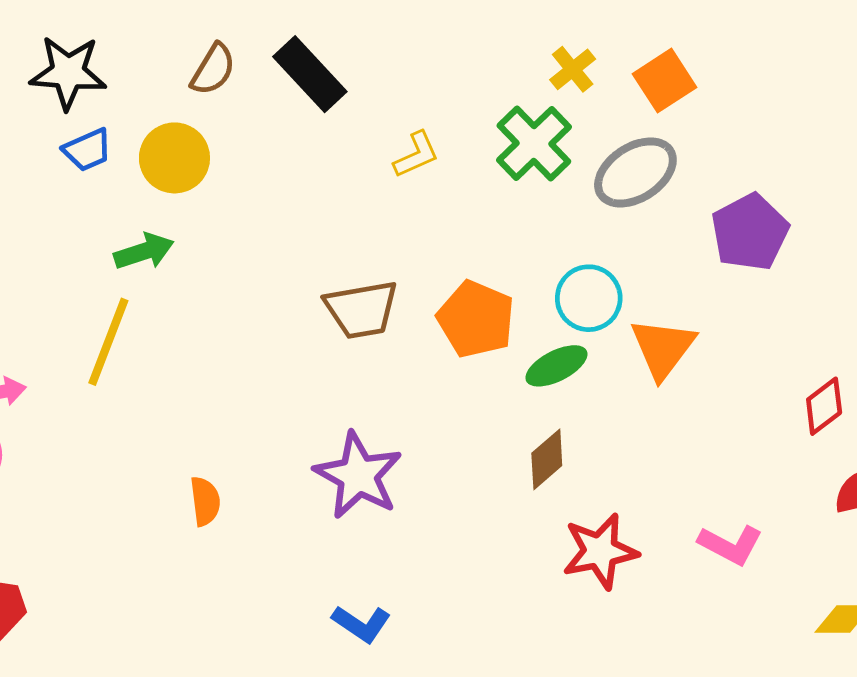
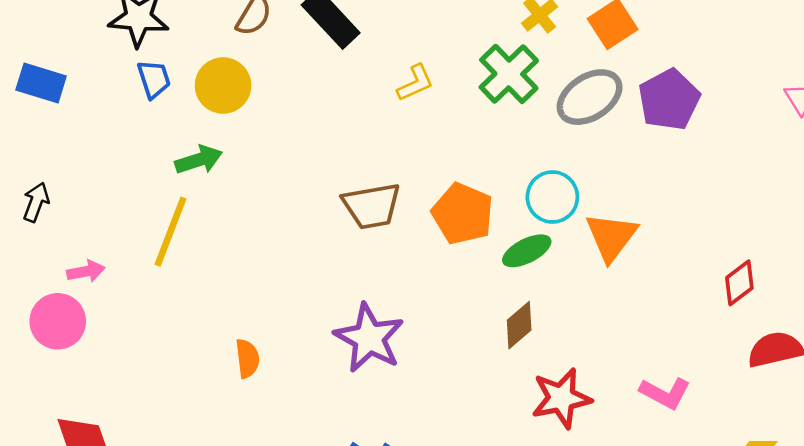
blue trapezoid: (87, 150) -> (154, 79), turned -84
purple pentagon: (750, 232) -> (669, 100), moved

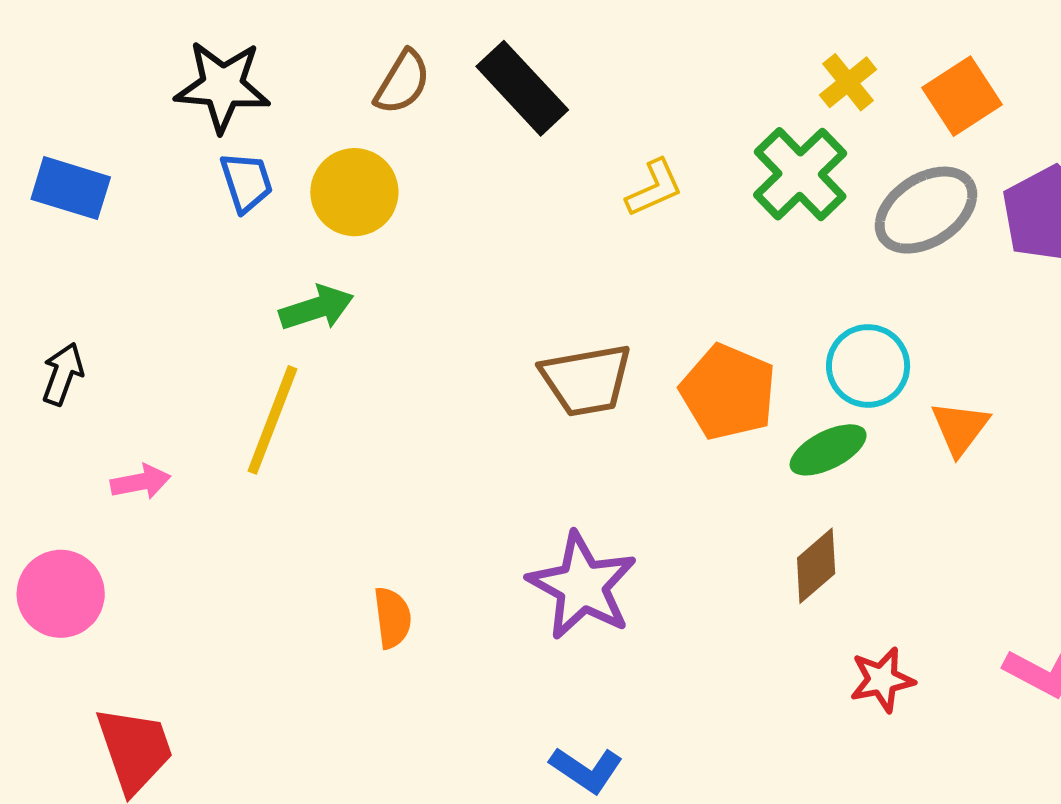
orange triangle: (611, 237) -> (960, 428), size x0.7
pink circle: (58, 321) -> (61, 594), moved
red star: (561, 398) -> (882, 680), size x0.7

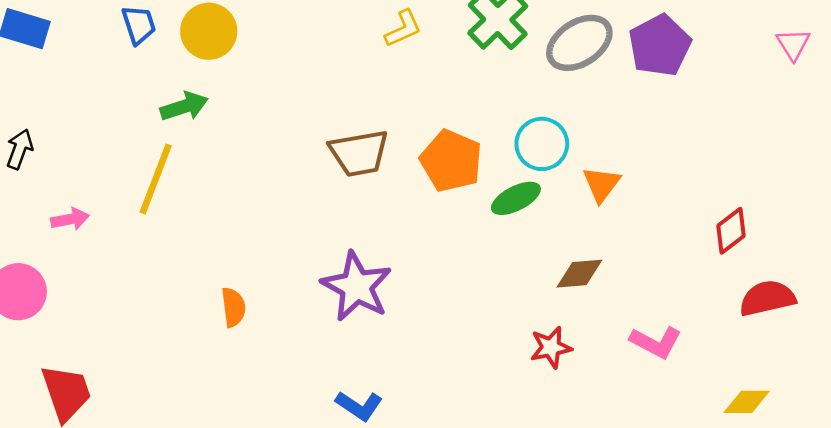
brown diamond: (816, 566) -> (579, 274), moved, turned 36

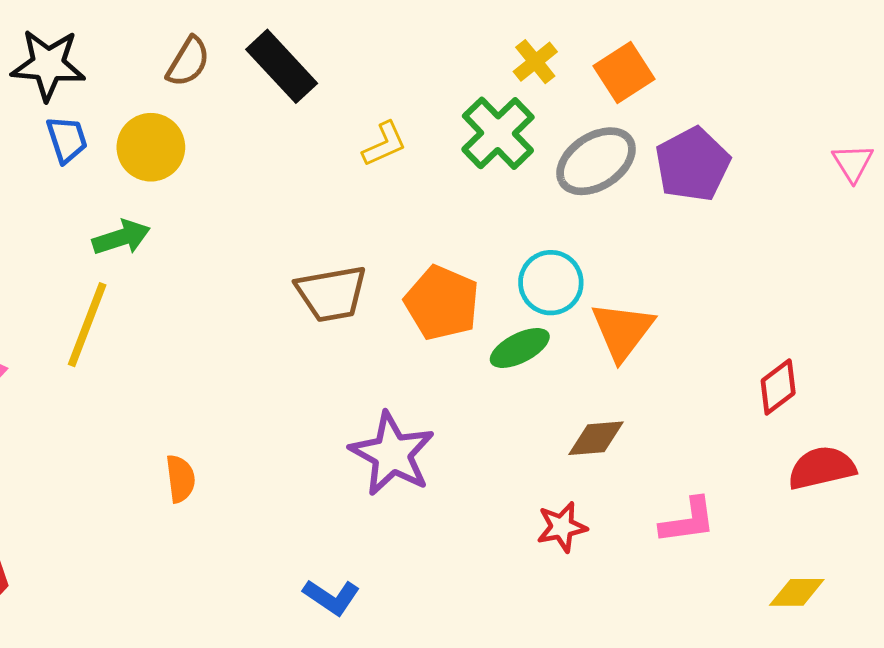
orange triangle: (601, 184) -> (622, 331), size x1.4
purple star: (356, 287) -> (392, 454), moved
pink L-shape: (656, 342) -> (688, 521), turned -36

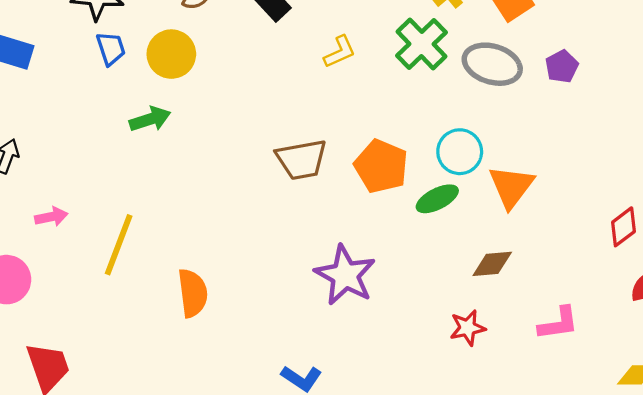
gray ellipse: (596, 161) -> (492, 64), turned 50
purple pentagon: (693, 164) -> (562, 66), size x0.6
yellow line: (87, 325) -> (119, 245), moved
orange semicircle: (180, 479) -> (193, 293), size x1.4

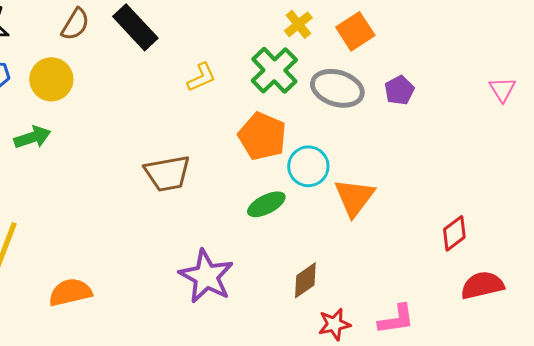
orange pentagon: (381, 166) -> (262, 136), moved
green ellipse: (437, 199) -> (266, 204), moved
brown diamond: (492, 264) -> (305, 280), moved, turned -30
orange semicircle: (193, 293) -> (70, 292), turned -96
red star: (468, 328) -> (334, 324), moved

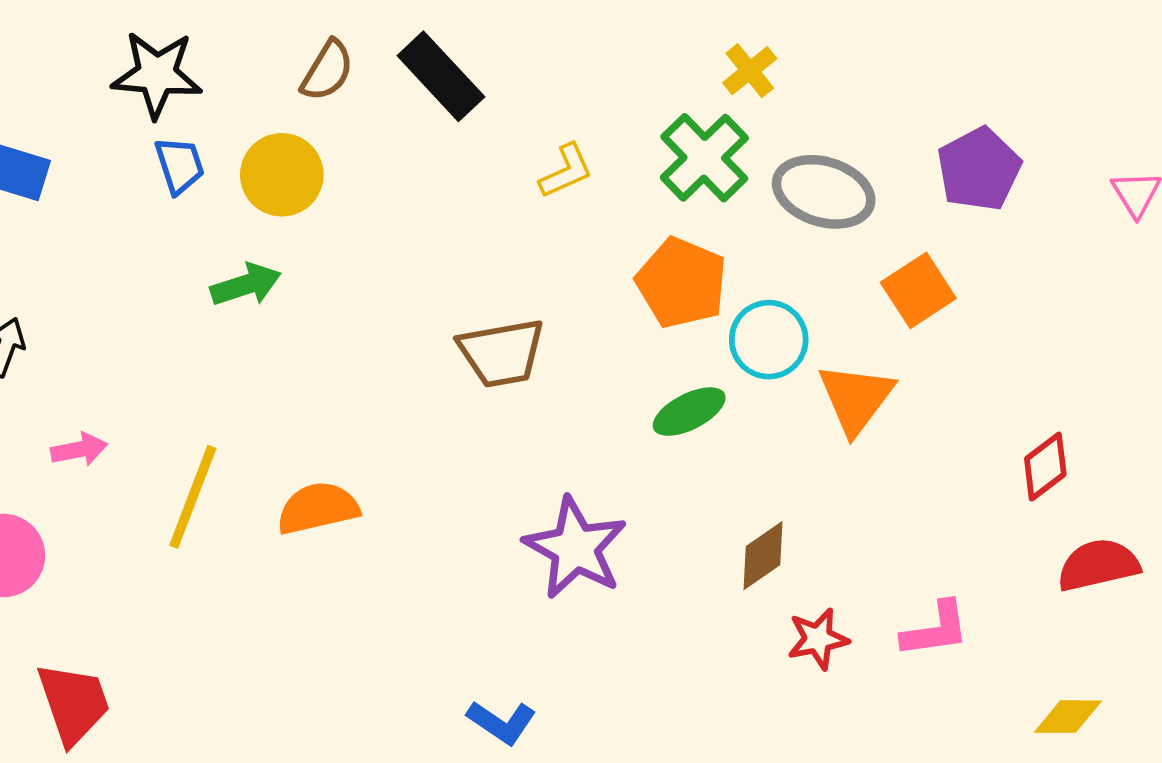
orange square: (355, 31) -> (918, 290), moved
purple pentagon: (399, 90) -> (979, 169), moved, size x1.5
orange semicircle: (70, 292) -> (318, 508), moved

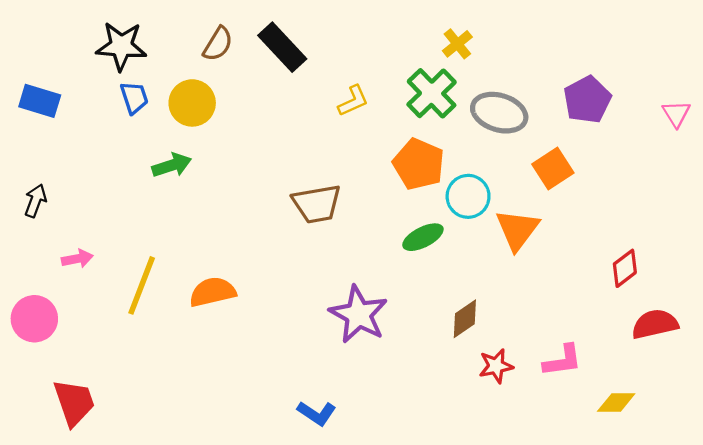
yellow diamond: (1068, 717) -> (616, 402), moved

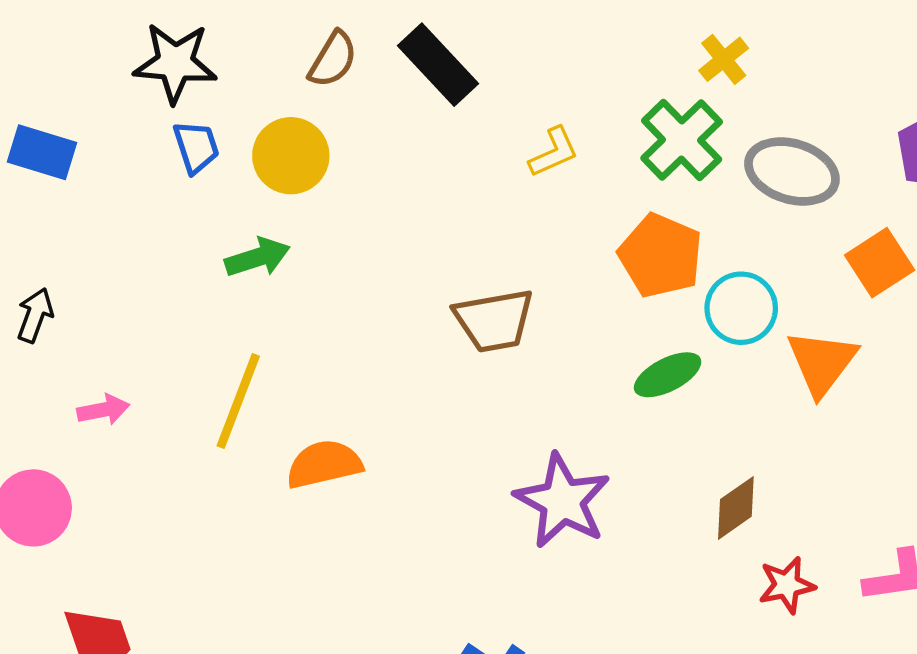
yellow line: (142, 285) -> (238, 401), moved

